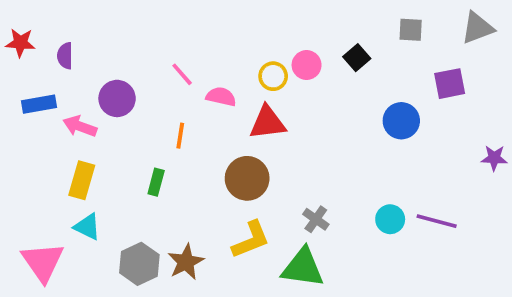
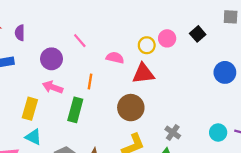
pink line: (182, 74) -> (80, 41), moved
pink arrow: (80, 126) -> (53, 87), moved
green rectangle: (156, 182) -> (75, 110), size x1.5

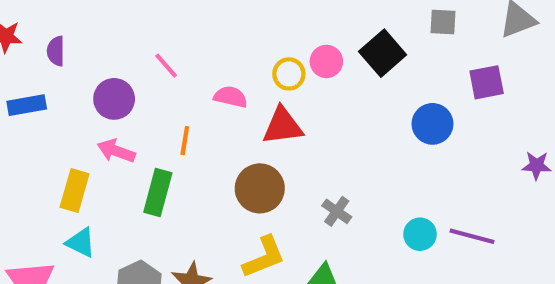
black square: (198, 34) -> (383, 53), size x1.5
gray cross: (173, 133) -> (337, 211), moved

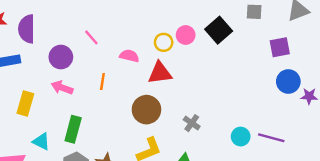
purple semicircle: (56, 51) -> (27, 29), size x1.6
blue circle: (432, 124) -> (288, 81), moved
yellow rectangle: (75, 190) -> (25, 104), moved
green rectangle: (158, 193) -> (73, 129), moved

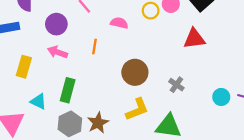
red triangle: (160, 73) -> (194, 39), moved

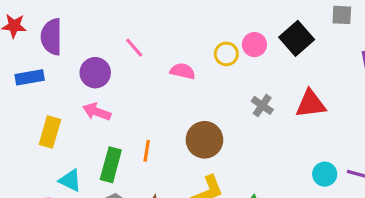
red triangle: (194, 39) -> (311, 104), moved
orange line: (95, 47) -> (147, 151), moved
gray cross: (176, 85) -> (262, 105), moved

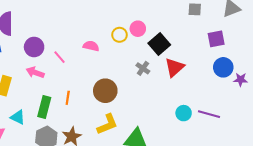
black square: (297, 38) -> (159, 44), moved
pink line: (134, 48) -> (59, 57), moved
red triangle: (311, 104) -> (174, 67), turned -35

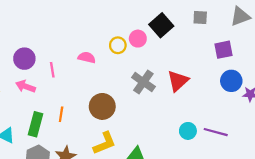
black square: (159, 44) -> (161, 25), moved
pink line: (59, 57) -> (52, 70), turned 32
gray cross: (143, 68) -> (143, 82), size x1.5

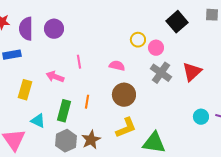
pink circle: (138, 39) -> (156, 48), moved
pink semicircle: (87, 58) -> (117, 66), moved
purple circle: (24, 59) -> (54, 29), moved

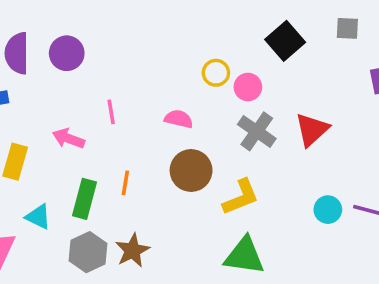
yellow L-shape: (126, 128) -> (241, 197), moved

